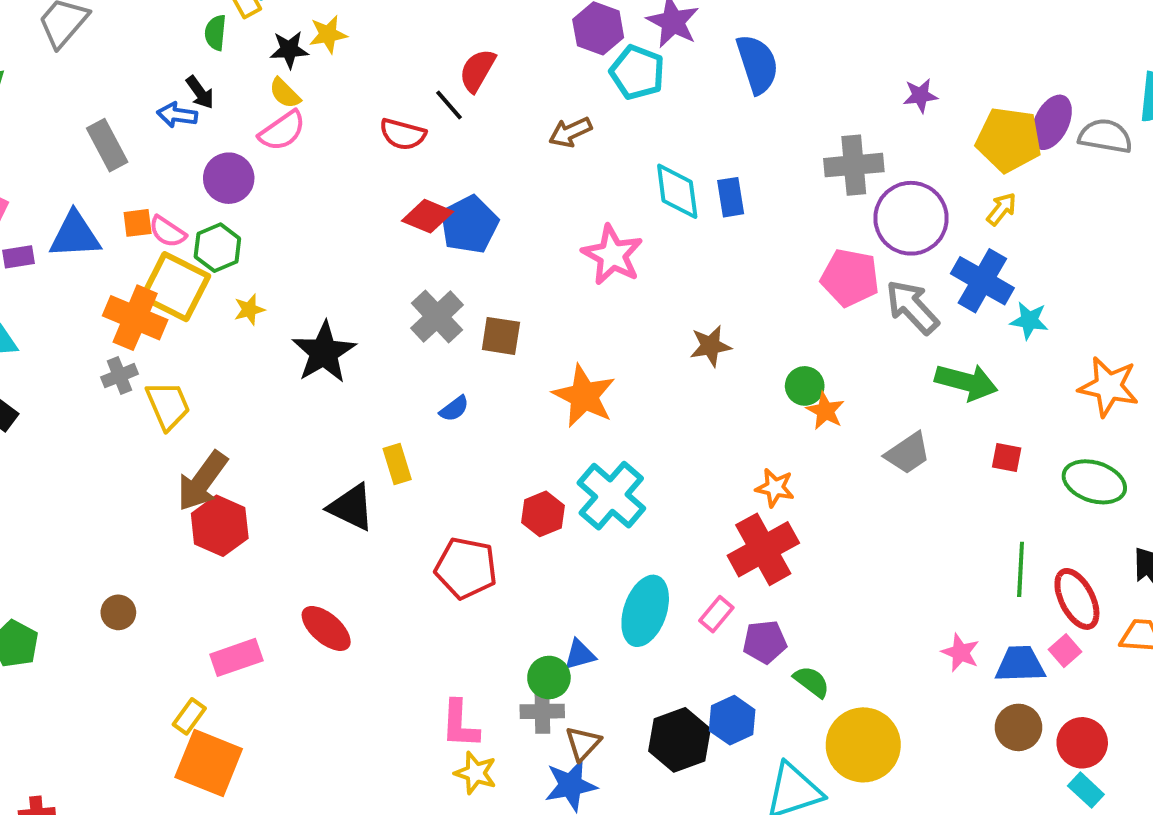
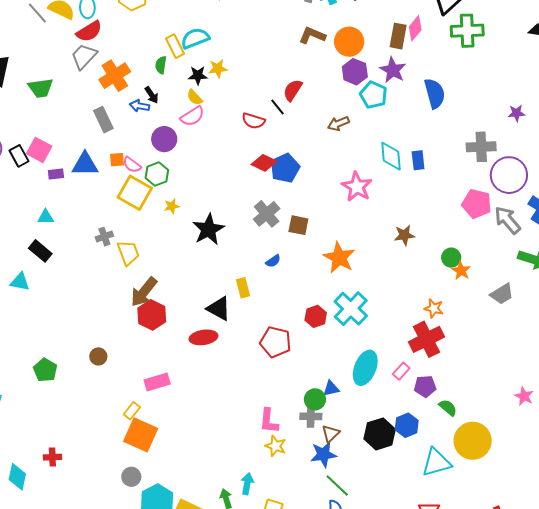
orange cross: (135, 318) -> (115, 76), moved, turned 32
red ellipse: (326, 628) -> (203, 337), moved, turned -52

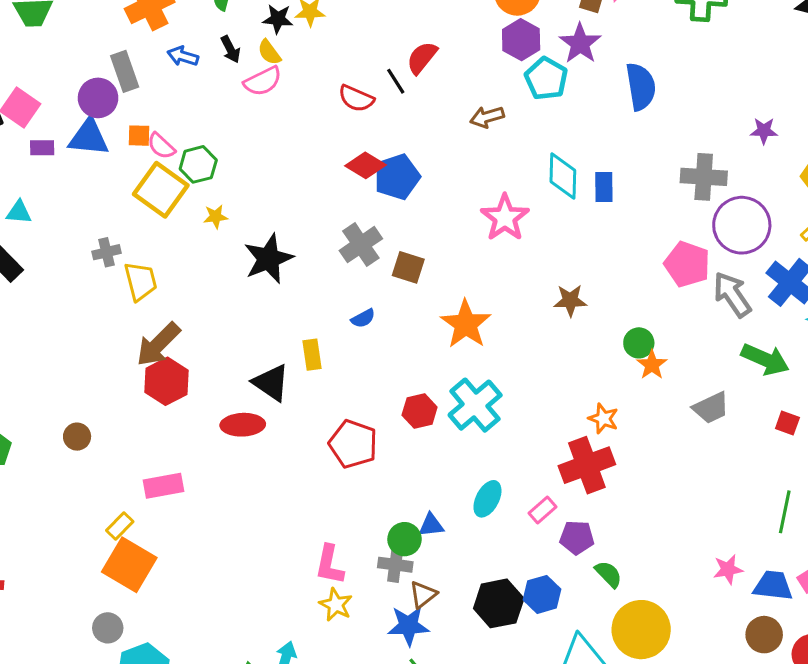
black arrow: (152, 95) -> (230, 49), moved
purple circle: (164, 139) -> (98, 98), moved
cyan ellipse: (365, 368) -> (487, 499), size x0.7
pink star: (524, 396) -> (728, 569), turned 30

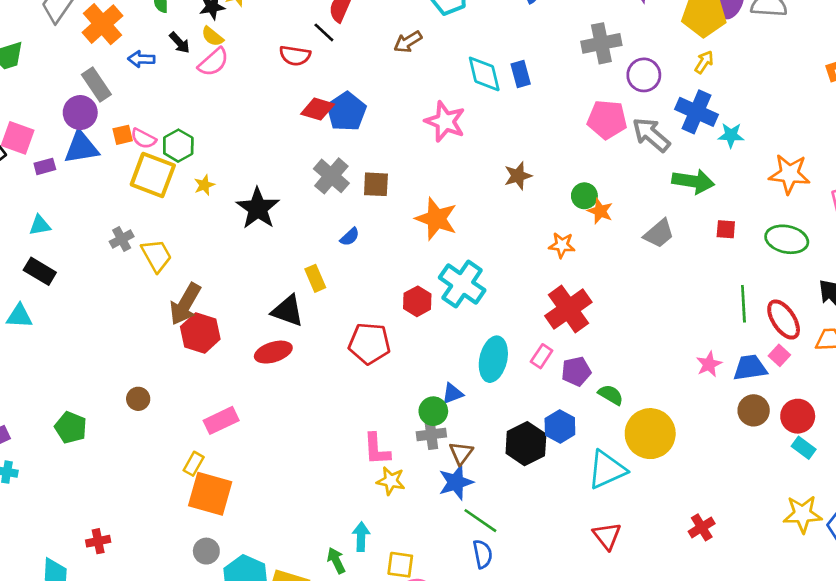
purple circle: (742, 225) -> (644, 75), size x0.7
orange star: (603, 419) -> (562, 245), moved
cyan ellipse: (487, 499) -> (493, 359), size x1.4

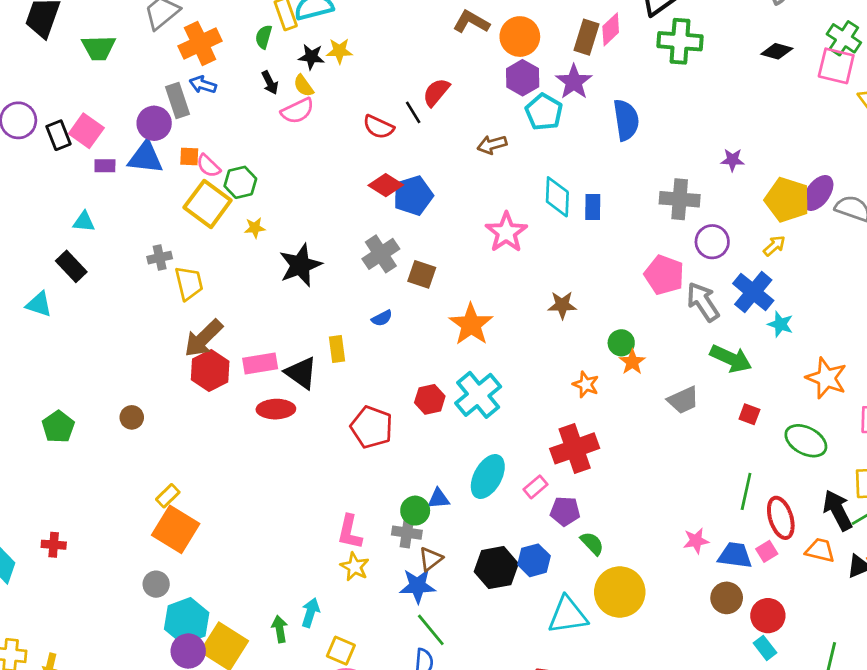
blue arrow: (141, 59) -> (203, 85), moved
pink rectangle: (221, 420) -> (260, 363), moved

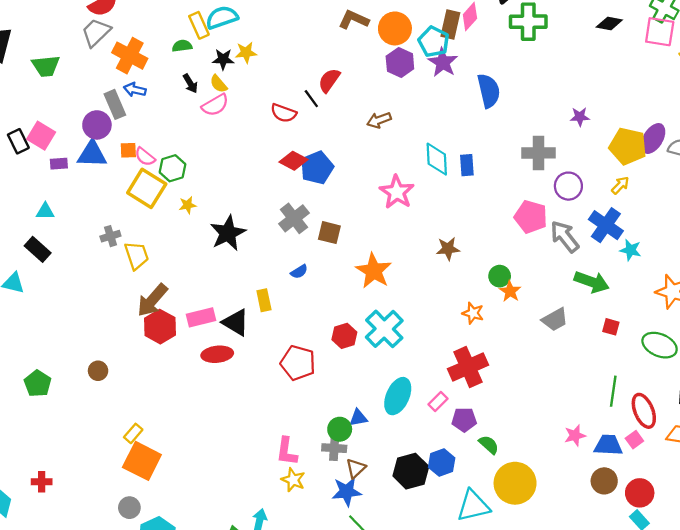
green semicircle: (264, 37) -> (182, 46), turned 72
orange cross: (200, 43) -> (130, 56), turned -32
cyan pentagon: (544, 112) -> (434, 42), moved

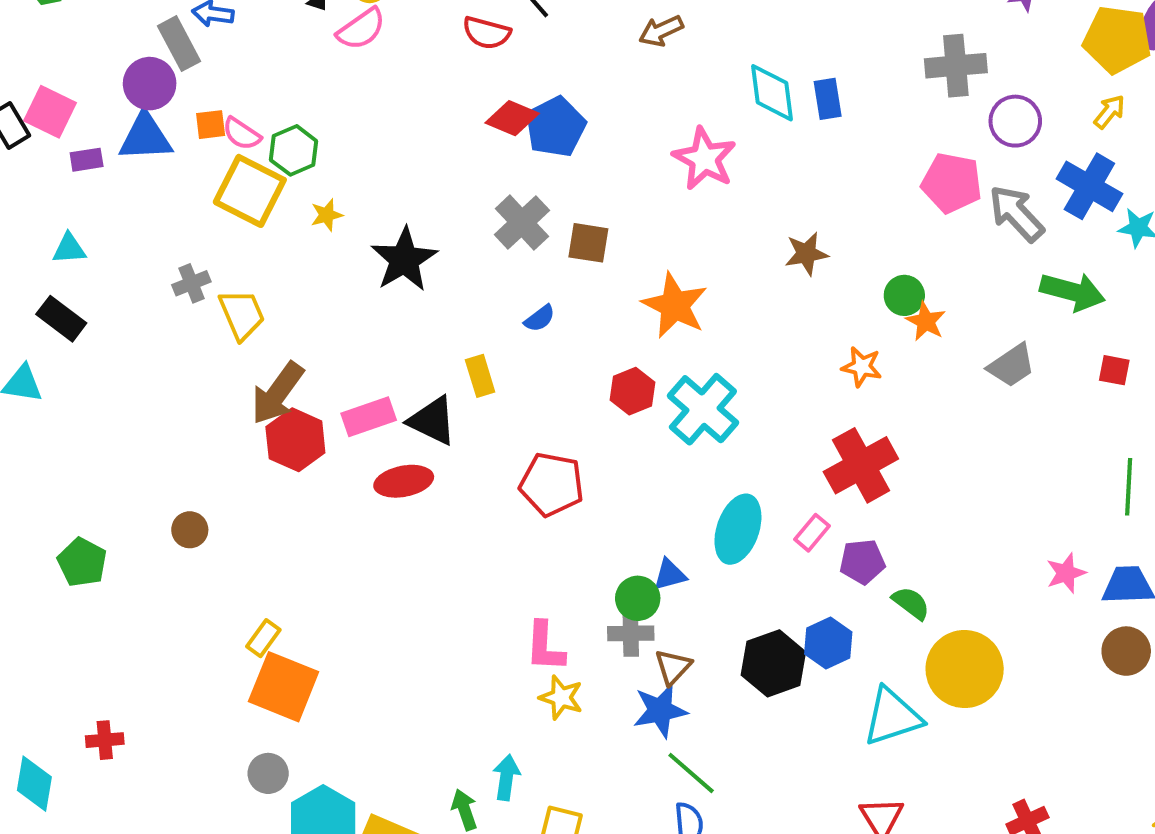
red hexagon: (344, 336) -> (633, 391), moved

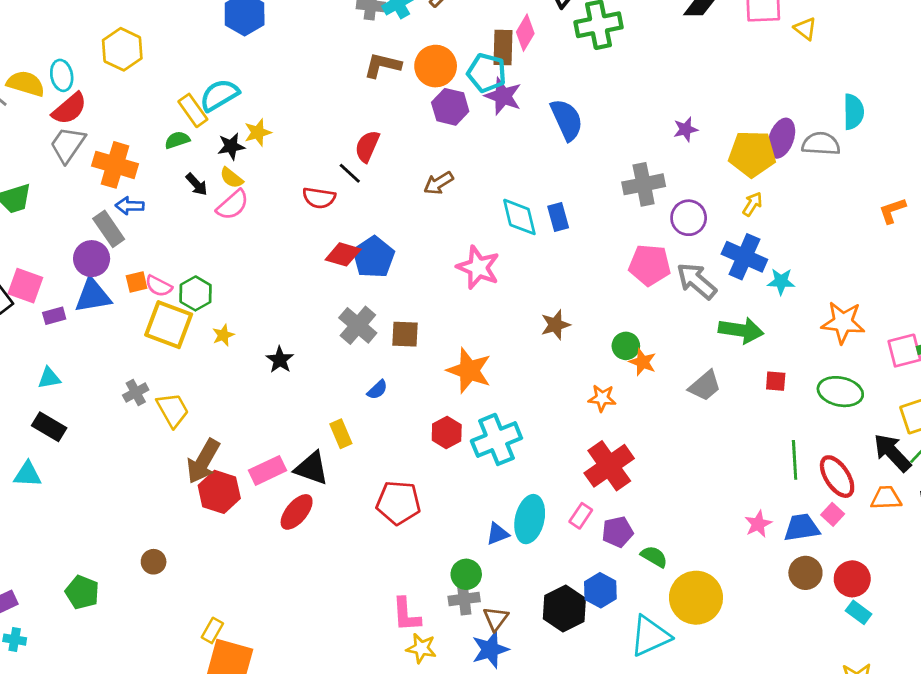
black star: (404, 259) -> (280, 360), size x0.6
cyan cross: (703, 409) -> (496, 439), turned 33
red ellipse: (404, 481) -> (297, 512), turned -33
blue triangle: (670, 575) -> (497, 534), moved

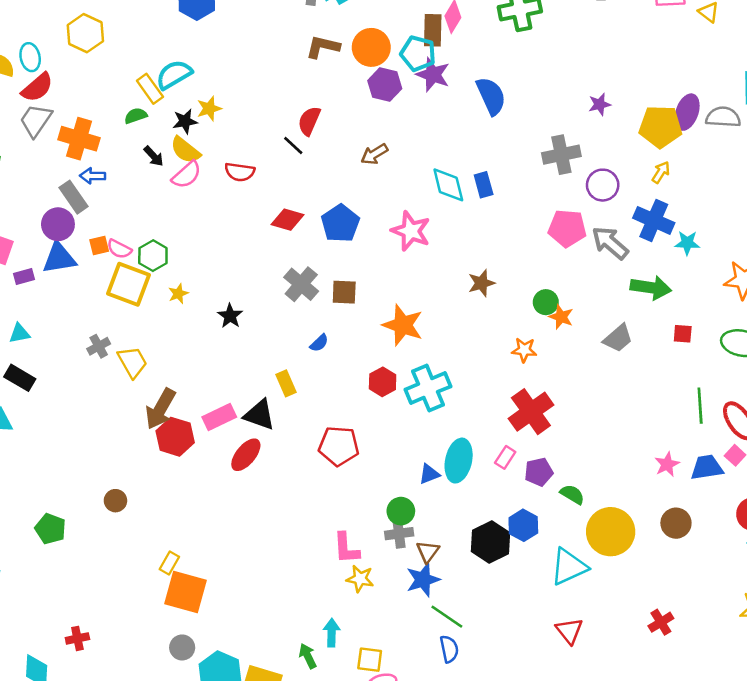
yellow semicircle: (231, 178) -> (185, 150), size x1.4
red semicircle: (319, 198) -> (240, 172), moved
blue pentagon: (374, 257) -> (340, 223), moved
brown circle: (805, 573) -> (676, 523), moved

